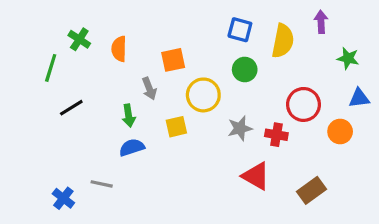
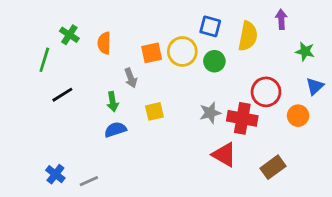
yellow circle: (203, 95) -> (182, 51), moved
blue triangle: (359, 98) -> (315, 86), turned -36
red cross: (276, 135) -> (242, 118), size x1.5
gray line: (102, 184) -> (89, 181), moved, turned -36

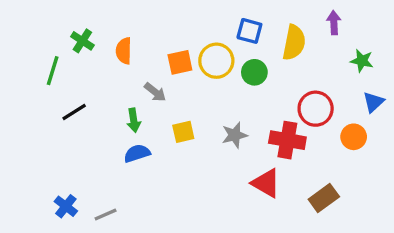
gray arrow: (131, 78) -> (155, 92), turned -30
gray star: (210, 113) -> (235, 135), moved

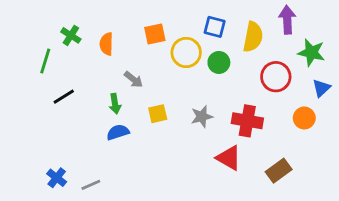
purple arrow: (334, 23) -> (287, 20), size x1.4
green star: (362, 61) -> (311, 52), size x1.4
orange square: (180, 62) -> (155, 34), moved
red circle: (316, 109) -> (276, 77), moved

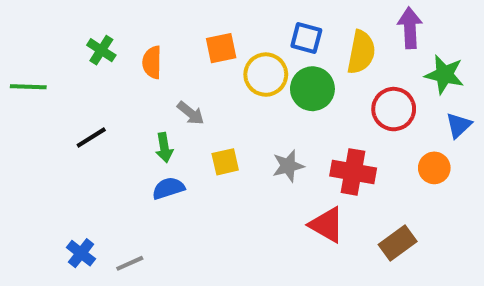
green line: (45, 61) -> (28, 87), moved, turned 75
green circle: (219, 62) -> (312, 89), size x1.4

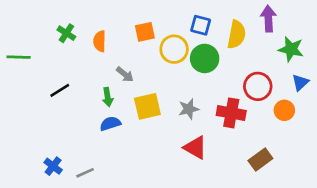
red circle: (394, 109) -> (258, 86), moved
yellow square: (225, 162) -> (147, 106), size x1.5
red triangle: (327, 225) -> (195, 148), moved

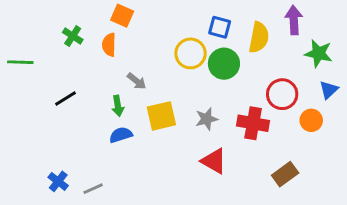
orange square: (145, 32) -> (122, 16), moved, turned 36

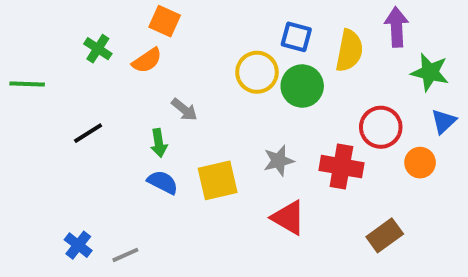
orange semicircle: (109, 45) -> (147, 60), turned -125
yellow square: (161, 116) -> (218, 180), moved
blue semicircle: (121, 135) -> (163, 182), turned 45

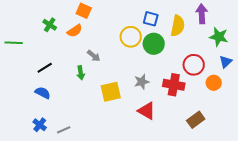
blue semicircle: (163, 182) -> (43, 93), moved

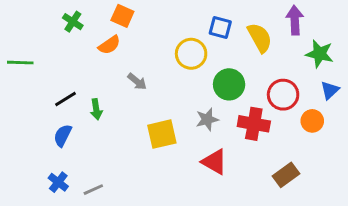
green cross: (50, 25) -> (73, 22), moved
yellow semicircle: (178, 26) -> (260, 38), turned -40
green circle: (154, 44) -> (229, 84), moved
green arrow: (81, 73) -> (96, 109), moved
blue semicircle: (43, 93) -> (63, 136), turned -91

